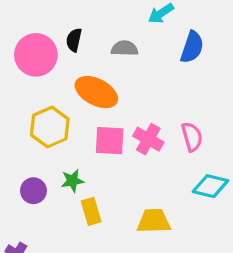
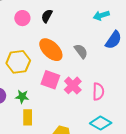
gray semicircle: (125, 48) -> (81, 51), moved, turned 35
pink circle: (36, 55) -> (22, 18), size x0.6

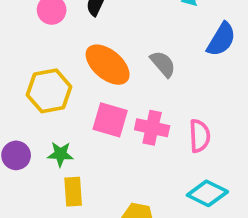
pink cross: (73, 85) -> (152, 128), turned -30

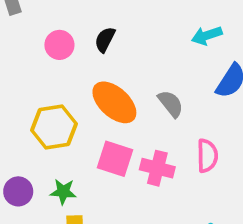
pink semicircle: (200, 136) -> (207, 156), moved

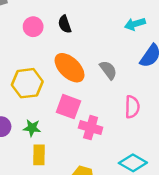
black semicircle: (105, 40) -> (65, 24), turned -48
pink cross: (157, 168) -> (91, 128), moved

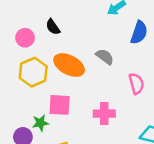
yellow hexagon: (27, 83) -> (33, 72), moved
pink square: (69, 107) -> (60, 105), moved
green star: (32, 128) -> (40, 123), moved

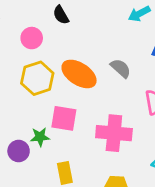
black semicircle: (53, 27) -> (61, 15), moved
pink cross: (104, 114) -> (114, 133), size x1.4

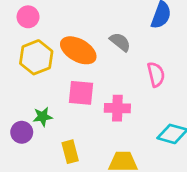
pink square: (64, 118) -> (81, 93), moved
pink cross: (114, 133) -> (117, 108), size x0.7

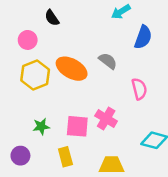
pink square: (81, 93) -> (77, 126), moved
pink cross: (117, 108) -> (106, 119), turned 30
purple circle: (22, 132) -> (20, 156), moved

